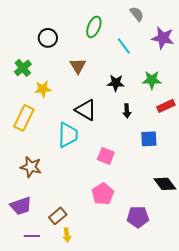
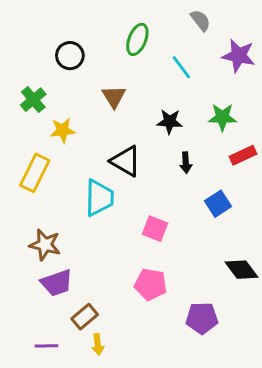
blue square: (149, 139) -> (218, 204), turned -30
pink pentagon: (103, 194) -> (151, 284), turned -30
purple trapezoid: (21, 206) -> (57, 283), moved

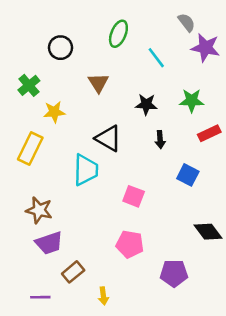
gray semicircle: (200, 20) -> (187, 22), moved
blue square: (218, 204) -> (188, 175), turned -30
yellow arrow: (98, 344) -> (103, 296), moved

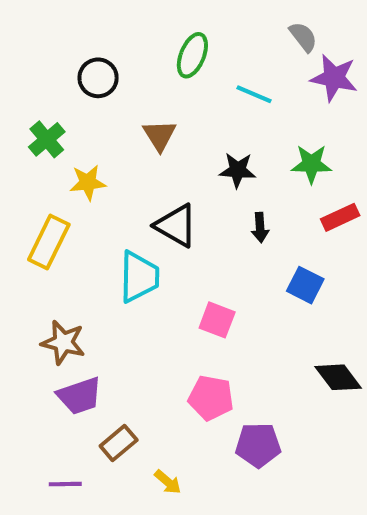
cyan line: (156, 58) -> (254, 94), turned -30
purple pentagon: (174, 273) -> (258, 445), moved
yellow arrow: (103, 296) -> (168, 482), turned -42

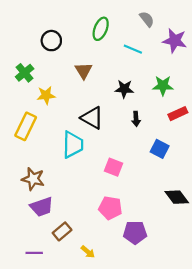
gray semicircle: (303, 37) -> (147, 19), moved

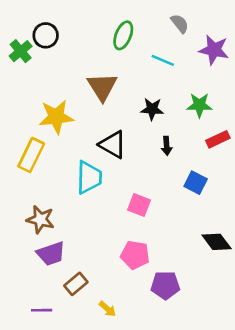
black circle: (51, 41) -> (46, 35), moved
brown triangle: (84, 71) -> (102, 87), size x1.4
green cross: (25, 73) -> (21, 51), moved
yellow star: (46, 95) -> (56, 117), size x1.5

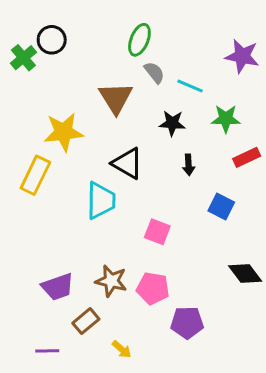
gray semicircle: (180, 24) -> (154, 73), moved
cyan line: (163, 60) -> (190, 86), moved
brown star: (40, 219) -> (111, 281), moved

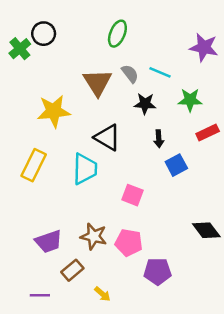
gray semicircle: (154, 73) -> (130, 74), moved
yellow rectangle: (35, 175) -> (34, 165), moved
blue square: (221, 206) -> (176, 165), moved, turned 35

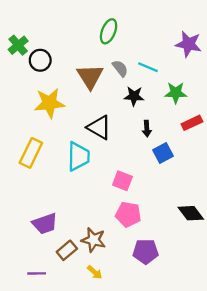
black circle: (44, 34) -> (40, 60), moved
brown star: (94, 236) -> (93, 240), moved
pink pentagon: (129, 243) -> (128, 214), moved

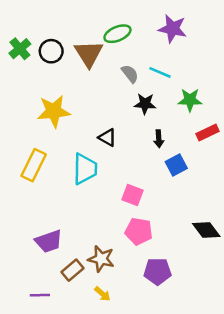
green ellipse: (109, 31) -> (117, 34), turned 45
purple star: (188, 44) -> (172, 29), moved
black circle: (40, 60) -> (51, 51), moved
brown triangle: (90, 76) -> (89, 54), moved
black triangle: (99, 127) -> (107, 138), size x0.7

